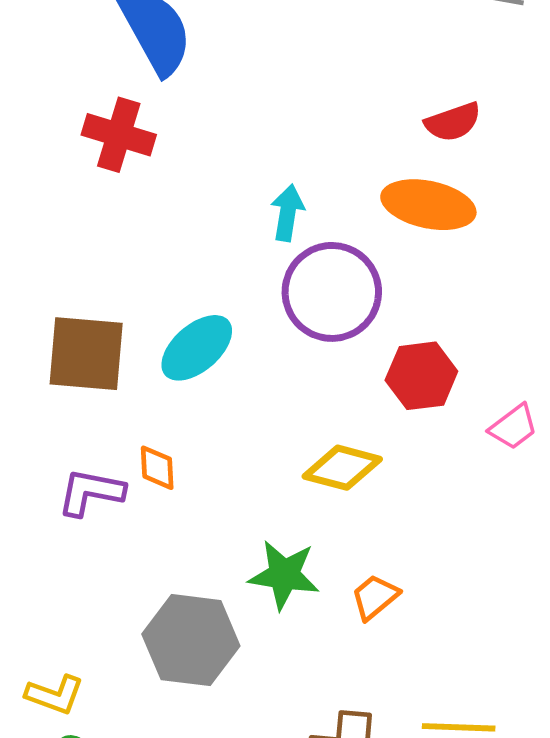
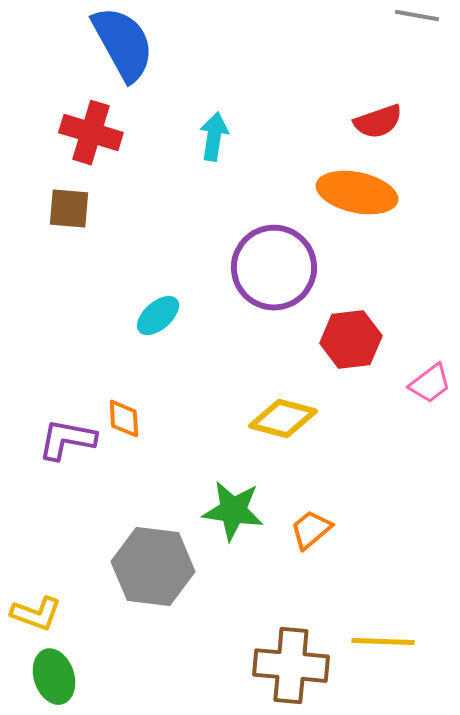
cyan arrow: (288, 213) -> (214, 137), moved
cyan ellipse: (197, 348) -> (158, 316), size x0.7
brown square: (86, 354) -> (69, 209), moved, size x0.6

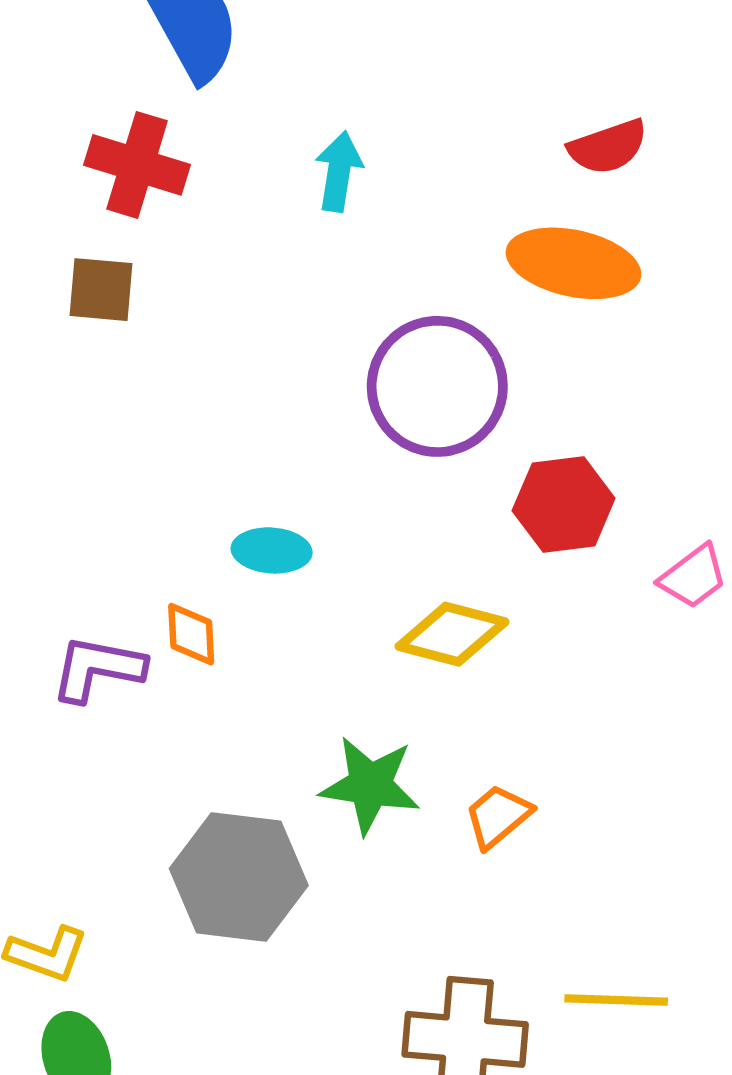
cyan ellipse: (158, 316) -> (272, 550), moved, turned 45

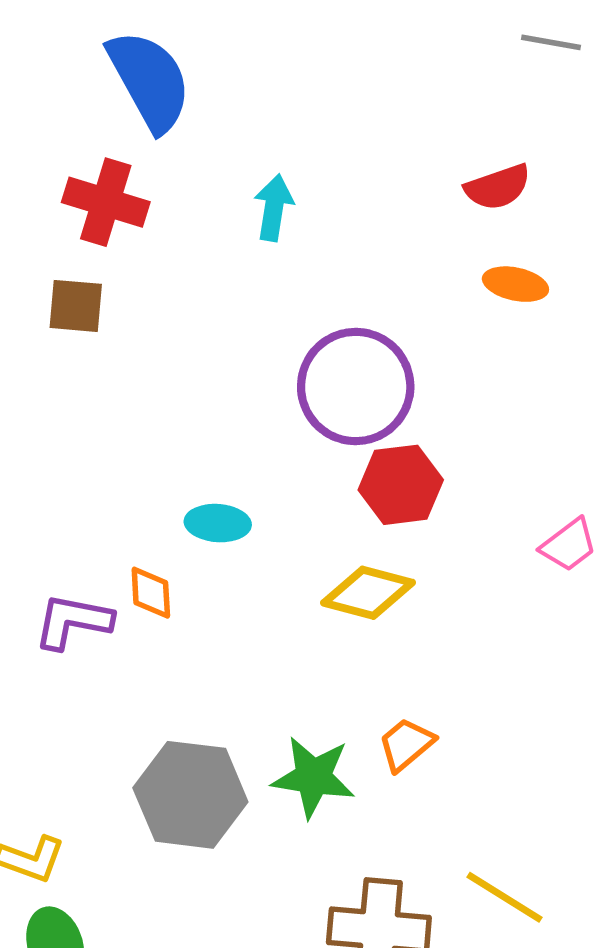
orange ellipse: (573, 263) -> (515, 284), moved, size x0.6
red hexagon: (564, 505) -> (401, 485), moved
green star: (370, 785) -> (313, 777), moved
yellow line: (616, 1000) -> (505, 897), turned 30

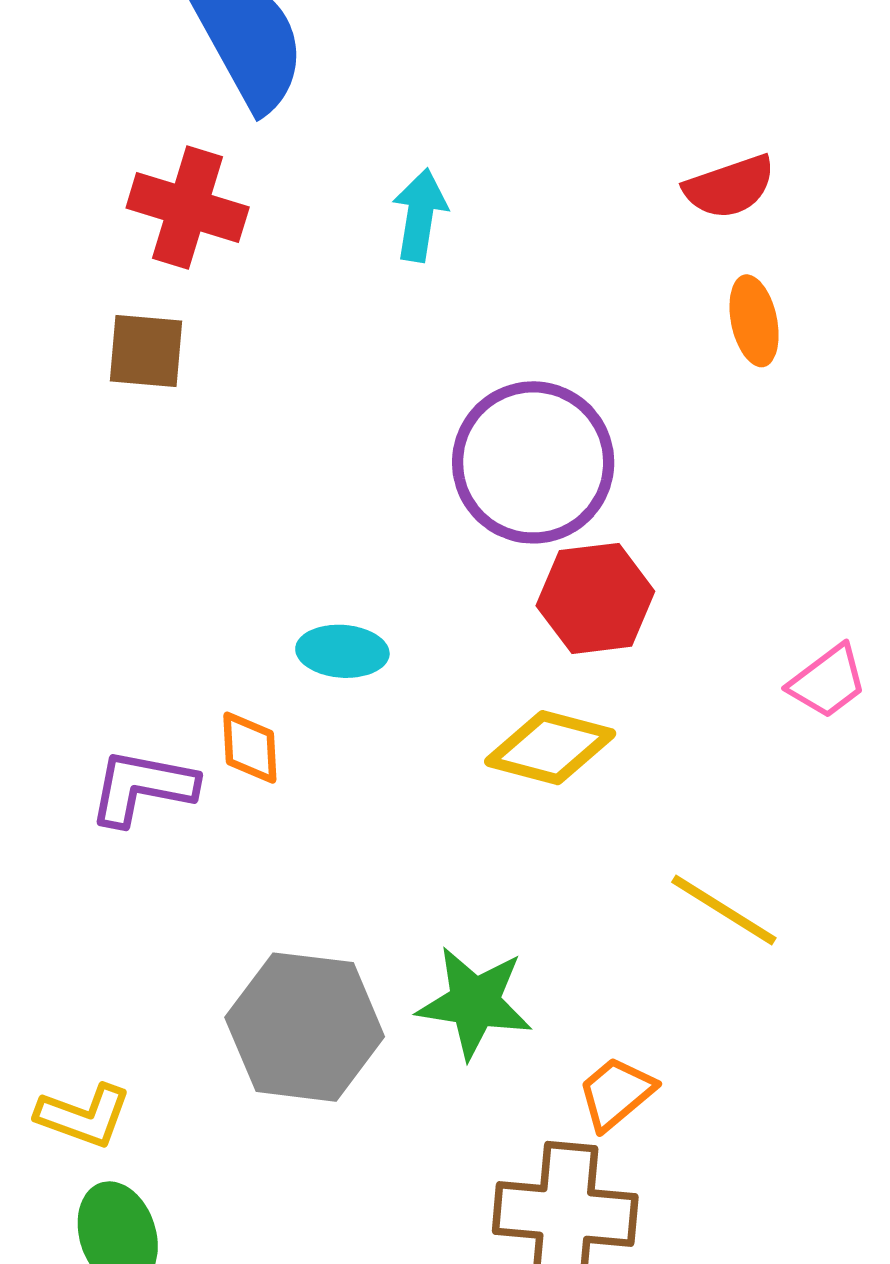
orange ellipse: (515, 284) -> (754, 321), turned 66
orange trapezoid: (406, 744) -> (616, 1093), moved
yellow line: (505, 897) -> (724, 910), moved

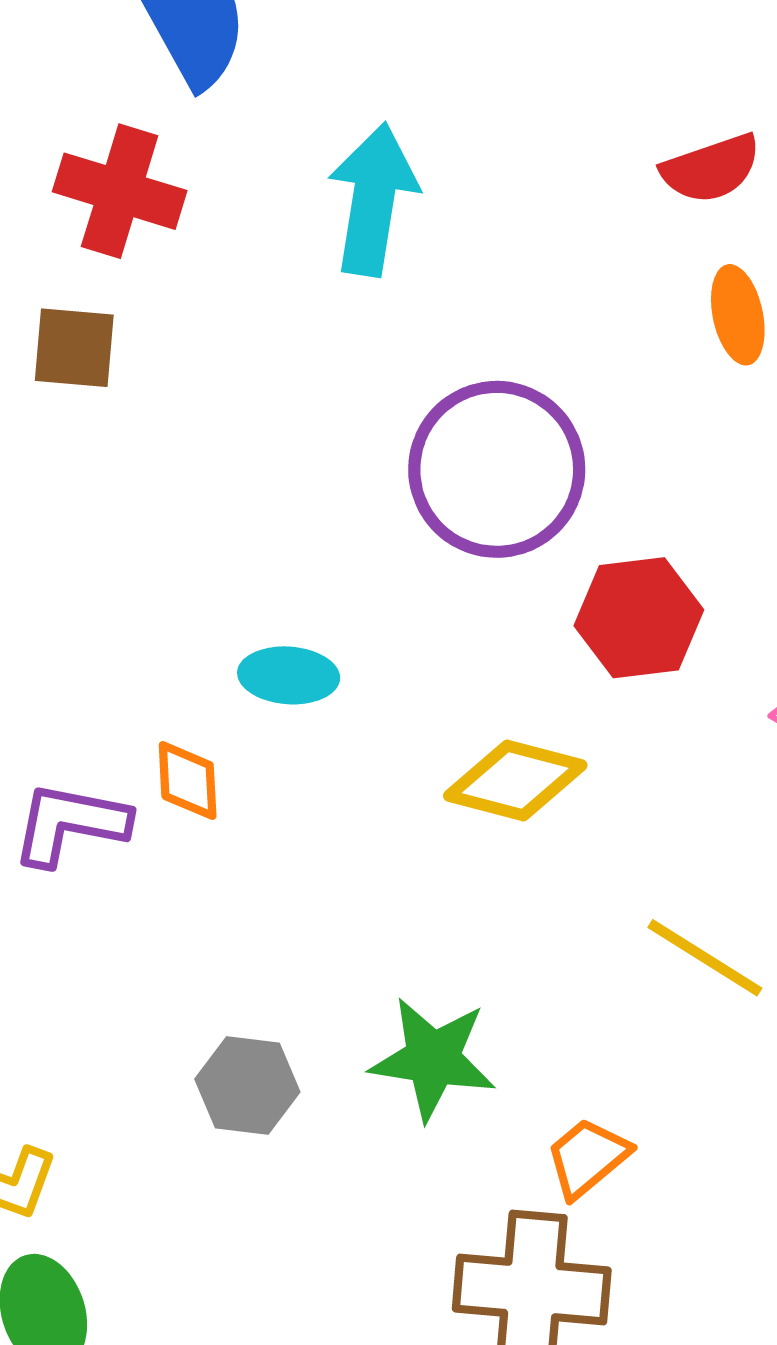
cyan arrow: (420, 215) -> (373, 199), size x1.5
red hexagon: (595, 598) -> (639, 618), moved
gray hexagon: (305, 1027) -> (247, 1086), size x0.6

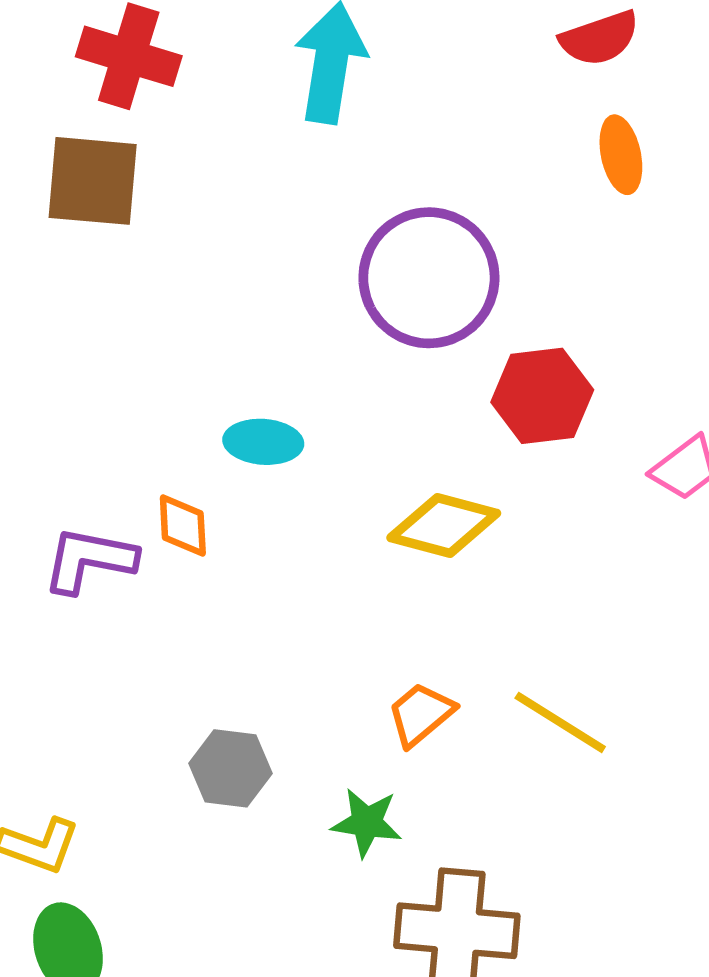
brown square: (74, 348) -> (93, 181), size x1.4
yellow line: (705, 958) -> (560, 722), moved
green star: (433, 1059) -> (367, 822), moved, size x0.7
orange trapezoid: (587, 1158) -> (421, 714), moved

